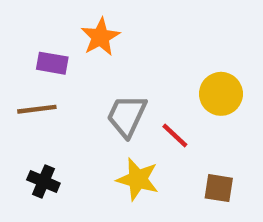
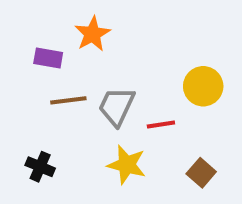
brown line: (37, 109) -> (68, 100), moved
red line: (175, 135) -> (161, 124), turned -52
brown square: (219, 188) -> (201, 173), turned 32

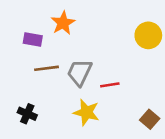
yellow circle: (203, 86) -> (148, 35), moved
brown square: (201, 173) -> (150, 119), moved

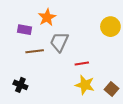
gray trapezoid: (80, 72) -> (59, 42), moved
yellow star: (86, 112) -> (85, 85), moved

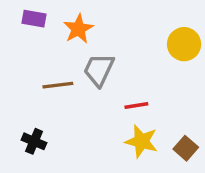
purple rectangle: (24, 30) -> (34, 19), moved

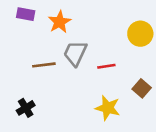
red line: (136, 106) -> (106, 66), moved
black cross: (34, 141) -> (26, 108), turned 36
brown square: (186, 148) -> (142, 88), moved

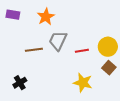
purple rectangle: (26, 14) -> (13, 15), moved
yellow circle: (140, 34) -> (108, 47), moved

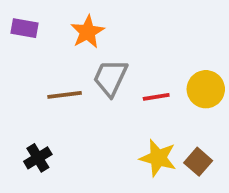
brown square: (109, 68) -> (198, 162), moved

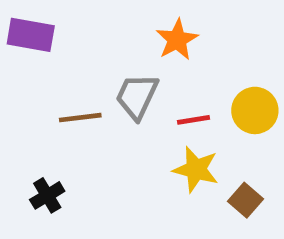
purple rectangle: (24, 28) -> (31, 35), size x1.4
orange star: (87, 32) -> (177, 40), moved
yellow star: (158, 158) -> (196, 169), moved

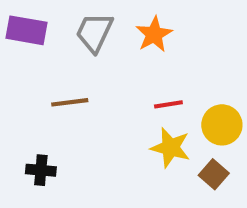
gray trapezoid: (137, 96) -> (94, 32), moved
yellow circle: (255, 110) -> (222, 125), moved
black cross: (47, 195) -> (41, 170), turned 36

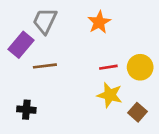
purple rectangle: (26, 30) -> (21, 45), moved, turned -60
gray trapezoid: (94, 32) -> (45, 21), moved
yellow circle: (222, 125) -> (140, 67), moved

